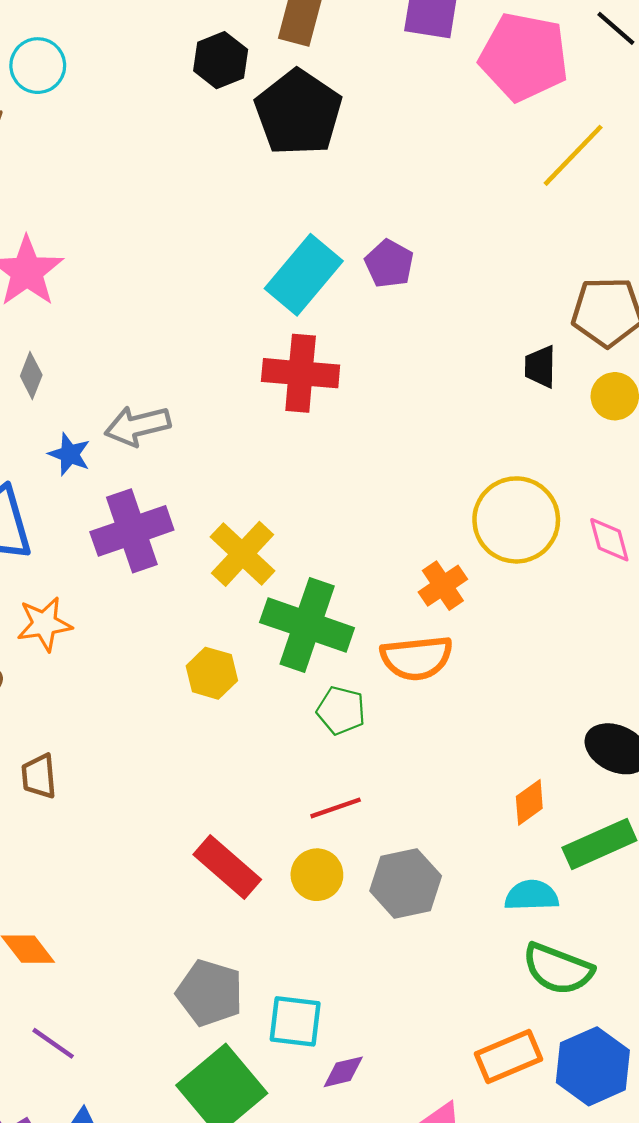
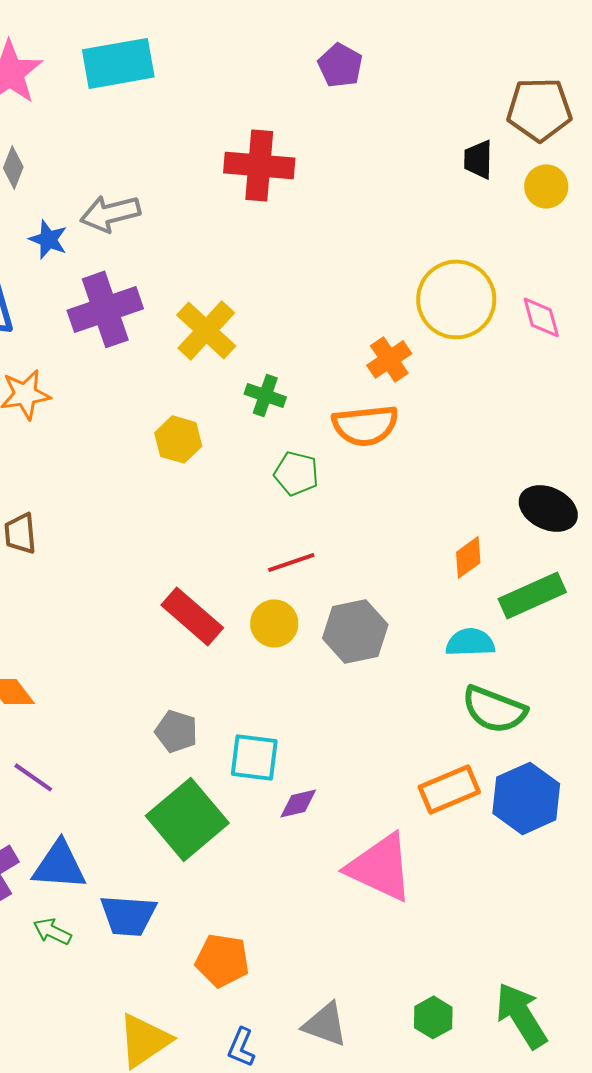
cyan rectangle: (304, 275) -> (118, 63), moved, turned 40
green cross: (307, 625) -> (265, 395), size x0.5
gray pentagon: (210, 993) -> (176, 731), size x0.7

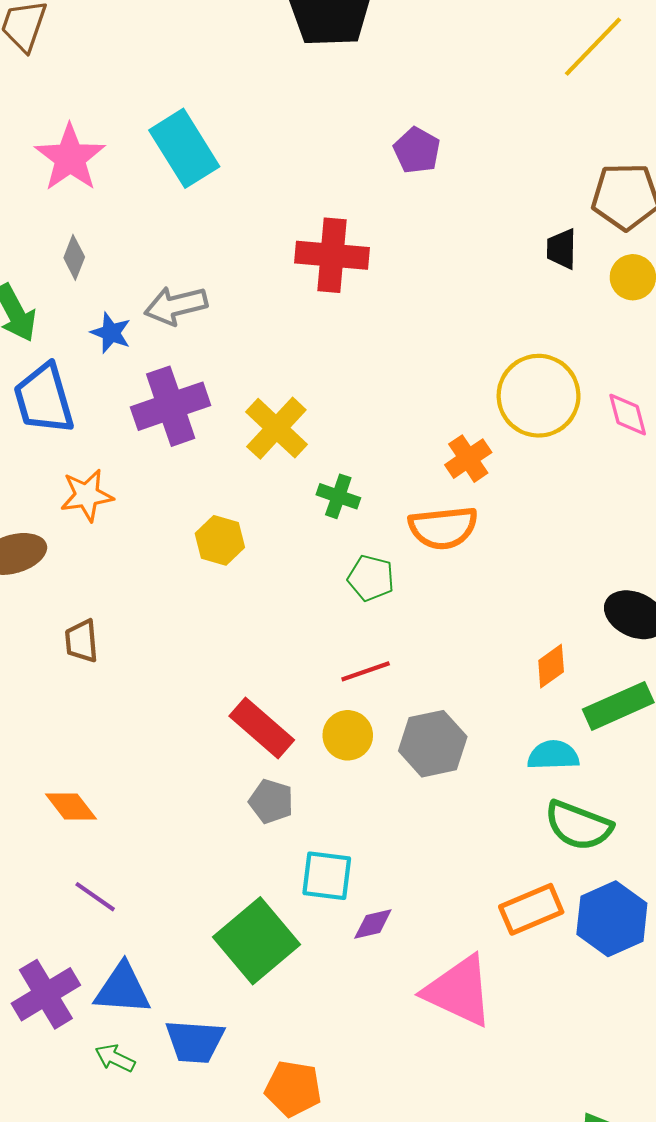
cyan rectangle: (118, 63) -> (184, 148), turned 68
yellow hexagon: (178, 439) -> (220, 540), moved
gray pentagon: (176, 731) -> (271, 801), moved

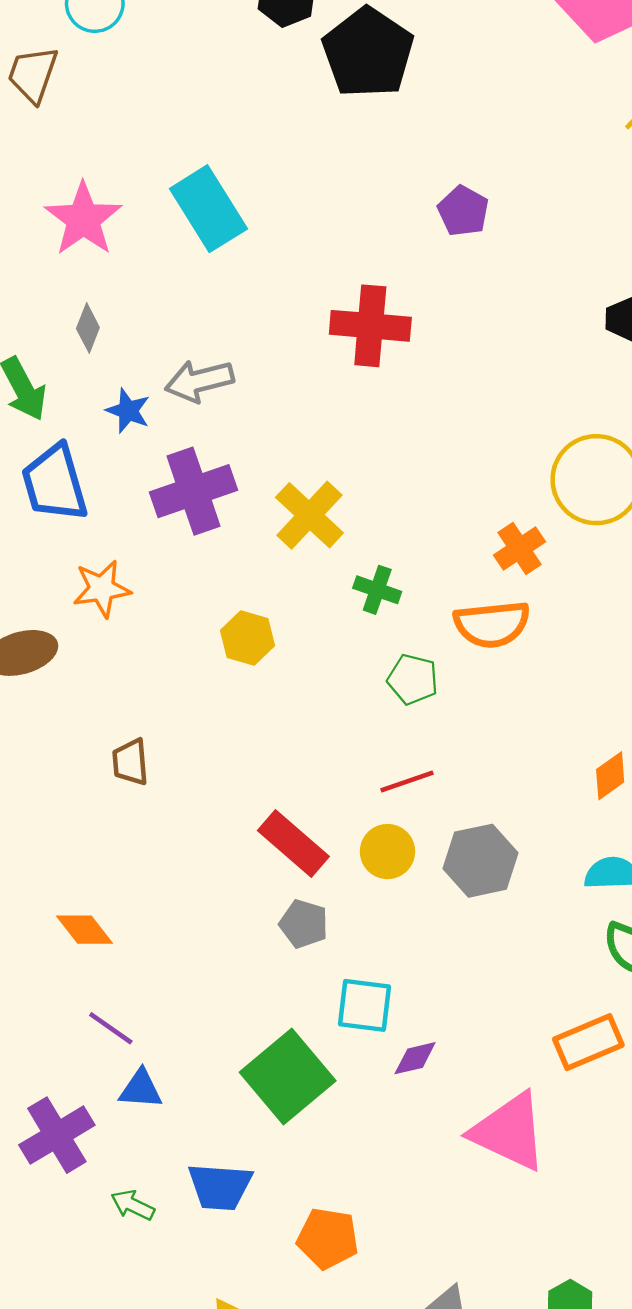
brown trapezoid: (82, 641) -> (130, 762), moved
blue triangle: (122, 989) -> (141, 1089), moved, size x0.7

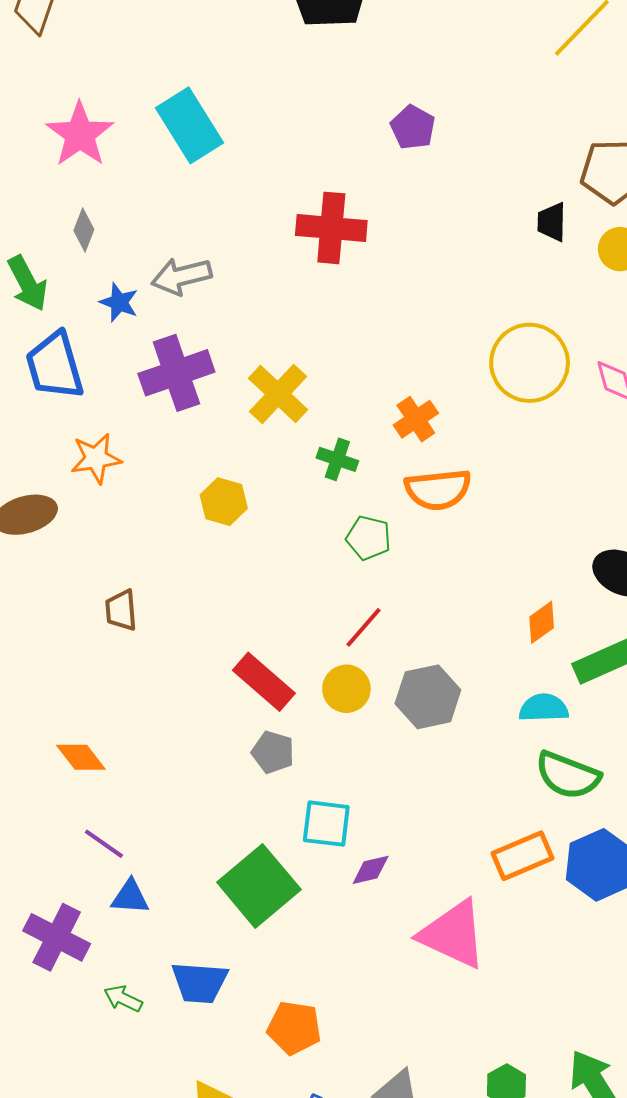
orange cross: (519, 548) -> (416, 419), moved
red line: (407, 782) -> (364, 627), turned -30
purple cross: (57, 1135) -> (57, 937), turned -32

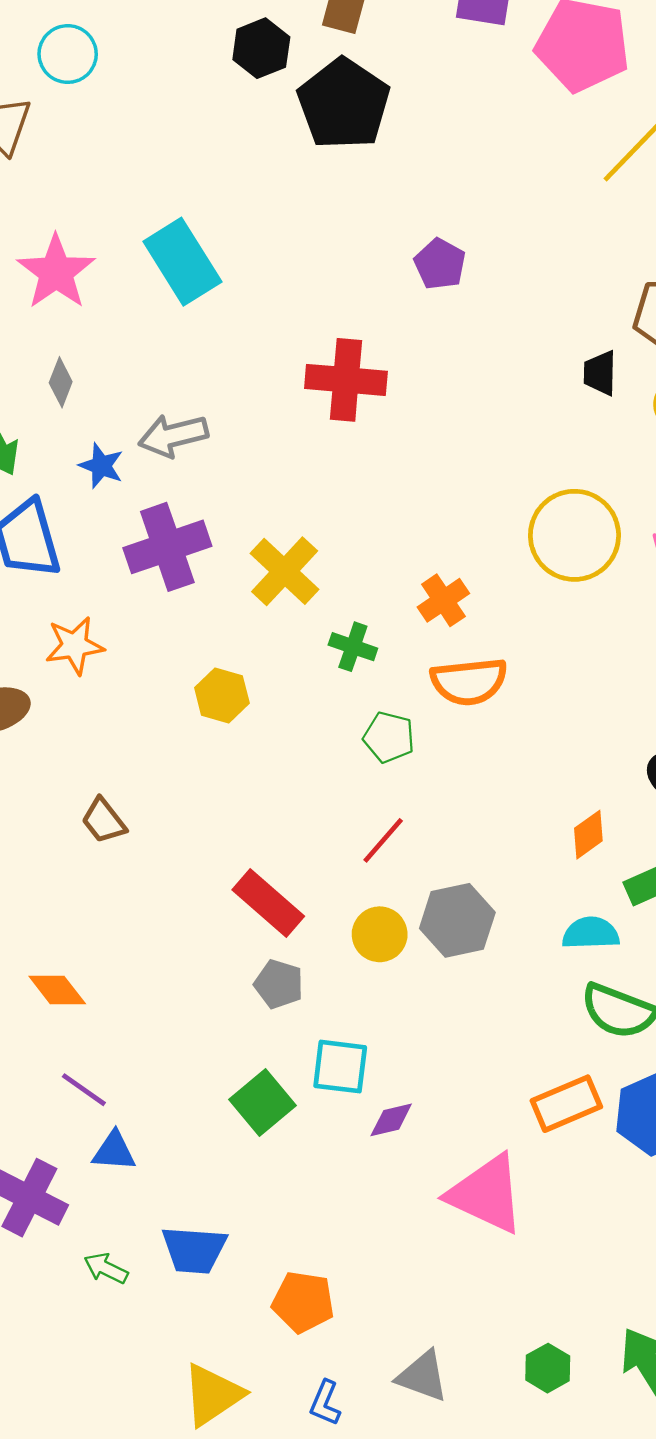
brown trapezoid: (121, 610) -> (104, 821), turned -33
yellow circle: (346, 689) -> (380, 934), moved
green square: (259, 886) -> (262, 1102), moved, size x0.7

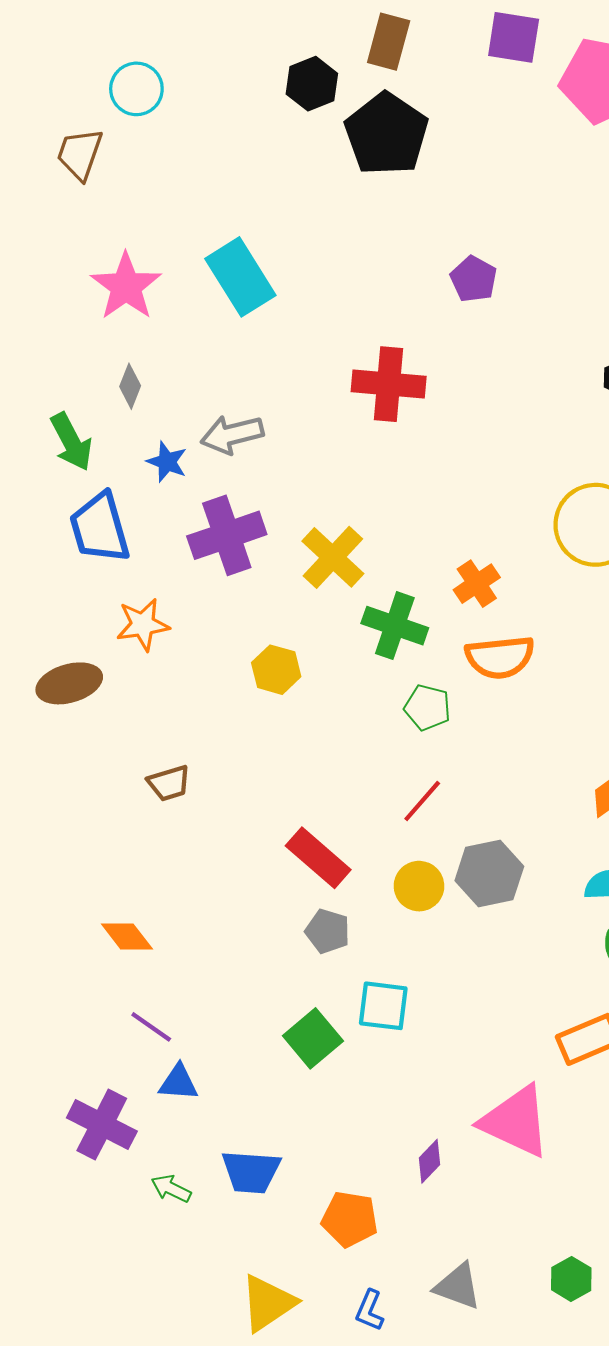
green cross: (353, 647) -> (395, 626), size x1.5
brown trapezoid: (104, 821) -> (169, 783), turned -69
purple diamond: (391, 1120) -> (429, 1161), moved, turned -33

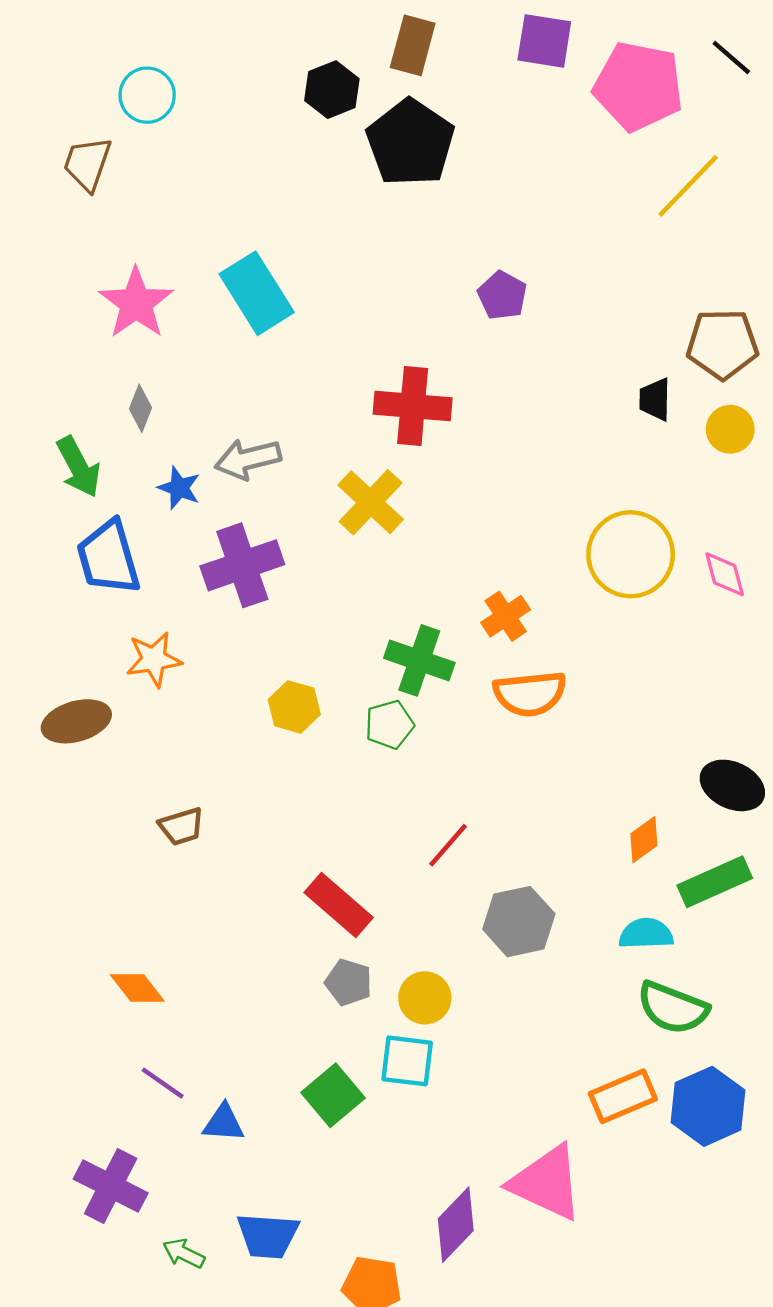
yellow cross: (333, 557) -> (371, 502), moved
green pentagon: (427, 708) -> (389, 725), moved, turned -30
yellow circle: (419, 886) -> (425, 998), moved
blue triangle: (178, 1083) -> (223, 1123), moved
purple diamond: (429, 1161) -> (456, 1225), size x1.6

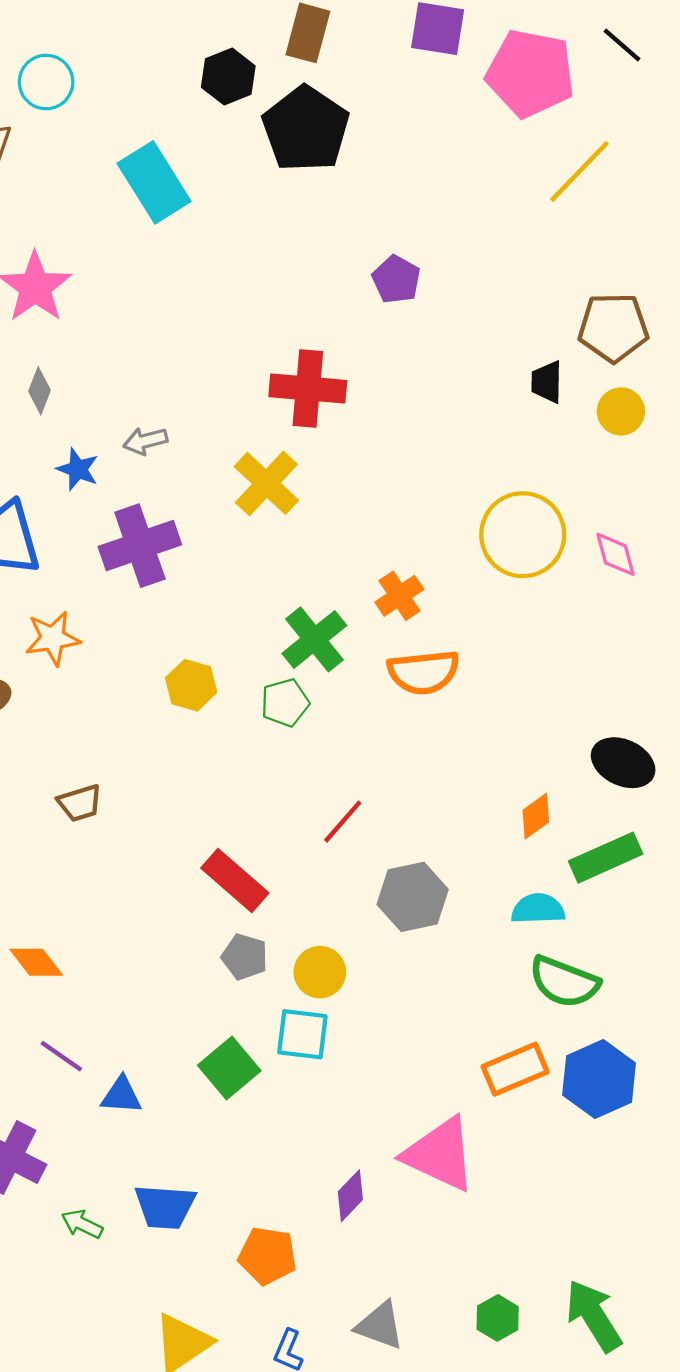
cyan rectangle: (257, 293) -> (154, 182), moved
gray arrow: (248, 459) -> (145, 441), size x0.7
green cross: (419, 660) -> (314, 639), turned 32
purple diamond: (456, 1225) -> (350, 1196), size x0.7

